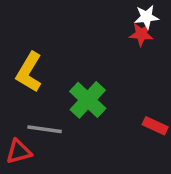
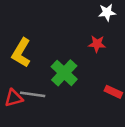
red star: (141, 34) -> (97, 44), moved
red triangle: (19, 152) -> (14, 98), moved

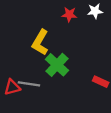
red star: (97, 44) -> (69, 14), moved
yellow L-shape: (21, 53) -> (40, 42), moved

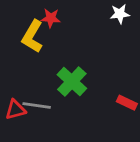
red star: (69, 14) -> (51, 18), moved
yellow L-shape: (40, 42) -> (32, 36), moved

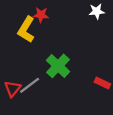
gray line: (37, 105) -> (30, 85), turned -45
red triangle: (15, 110) -> (13, 89), turned -36

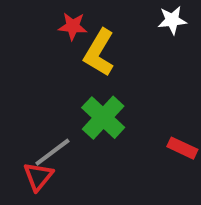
yellow L-shape: (26, 30) -> (99, 53), moved
red triangle: (13, 89) -> (38, 176), moved

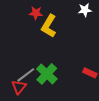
green cross: (103, 118) -> (47, 74), moved

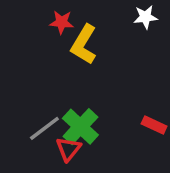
red triangle: (19, 87) -> (68, 149), moved

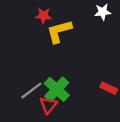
yellow L-shape: (84, 44) -> (59, 31), turned 44

